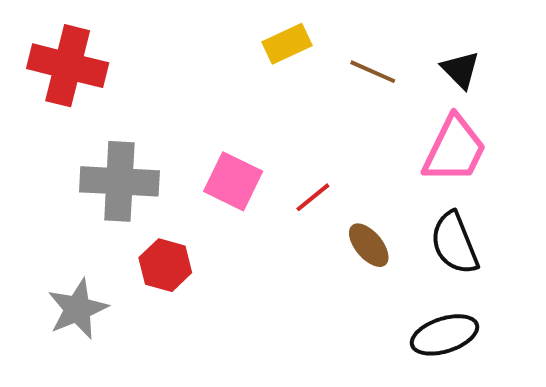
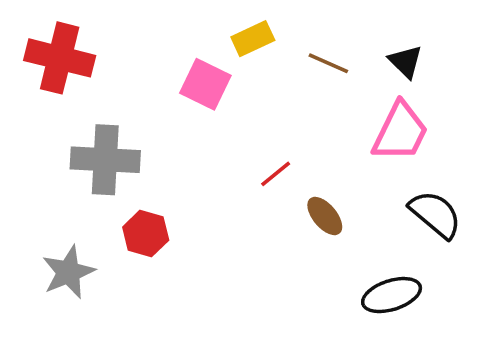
pink square: (233, 181) -> (205, 84), moved
black semicircle: (454, 243) -> (435, 214), moved, turned 152

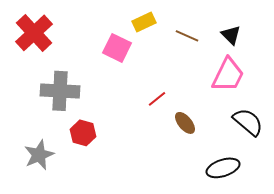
red cross: (60, 58) -> (34, 33), turned 33

